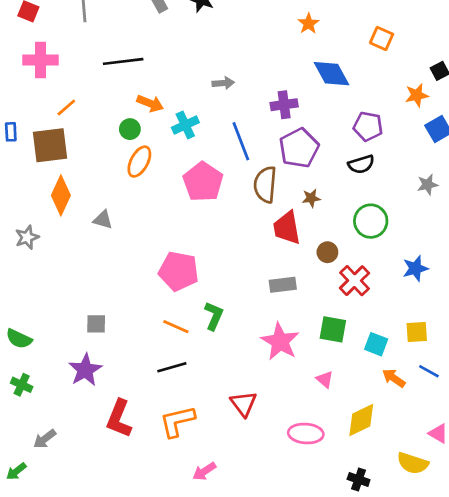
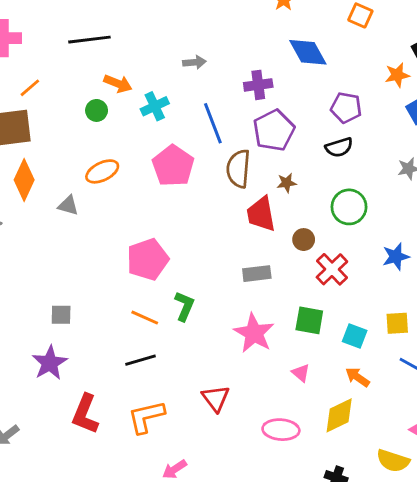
orange ellipse: (139, 162) -> (102, 171), moved, turned 36
pink pentagon: (179, 271) -> (148, 259), turned -30
orange arrow: (394, 378) -> (358, 377), moved

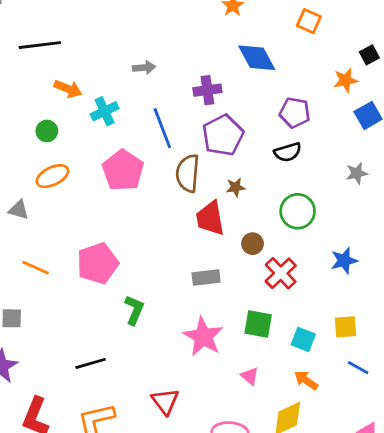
green circle: (97, 110) -> (47, 131), moved
orange line: (145, 318) -> (36, 268), moved

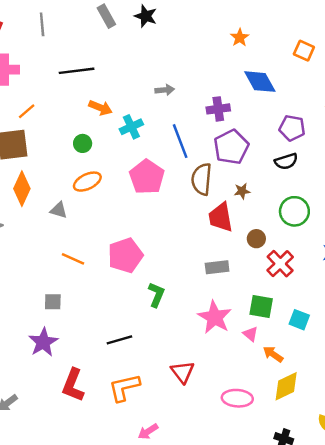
pink triangle: (250, 376) -> (250, 334), moved
orange arrow: (306, 380) -> (273, 354), moved

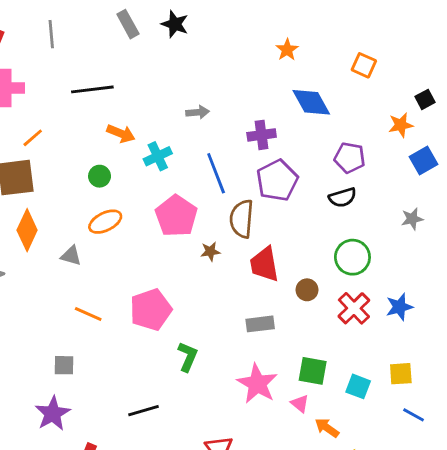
brown star: (242, 191) -> (210, 251), moved
red cross: (280, 264) -> (354, 308), moved

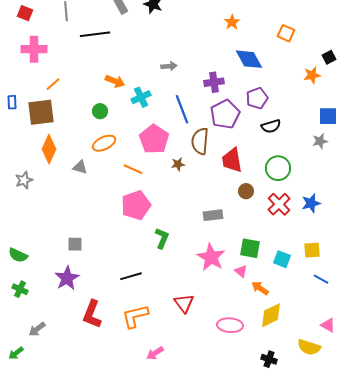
black line: (92, 89) -> (95, 34), moved
purple pentagon: (350, 158) -> (257, 98), moved, turned -30
blue square: (424, 161) -> (328, 116), moved, turned 30
red trapezoid: (264, 264) -> (232, 160), moved
orange line: (88, 314) -> (133, 169), moved

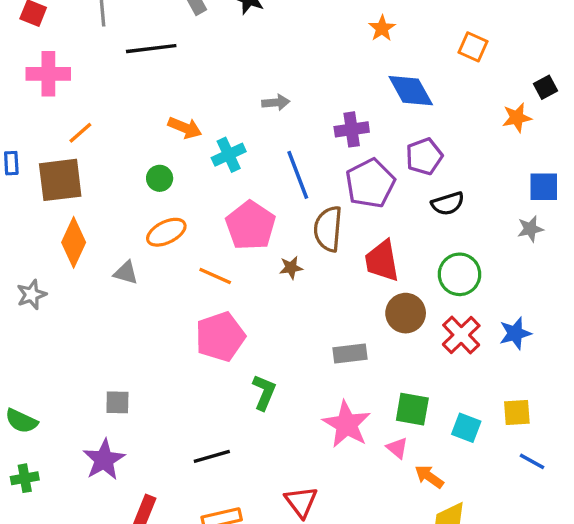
brown circle: (246, 191) -> (406, 313), size x1.5
green cross: (20, 289) -> (25, 478), turned -35

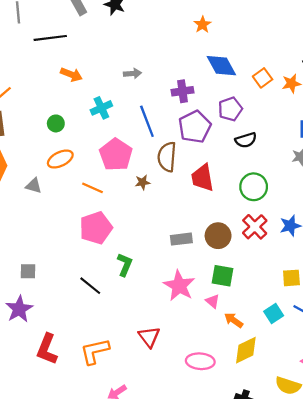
orange square: (473, 47) -> (263, 78), moved, turned 30
orange arrow: (185, 128) -> (71, 75), moved
brown circle: (406, 313) -> (218, 236), moved
cyan square: (466, 428) -> (274, 313), moved, turned 36
black line: (212, 456) -> (90, 286), moved, turned 55

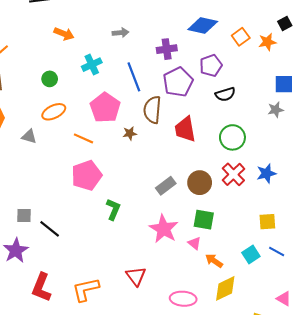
blue diamond: (221, 66) -> (203, 25), turned -48
gray rectangle: (181, 239) -> (166, 186), turned -30
black line: (90, 286) -> (50, 229), moved

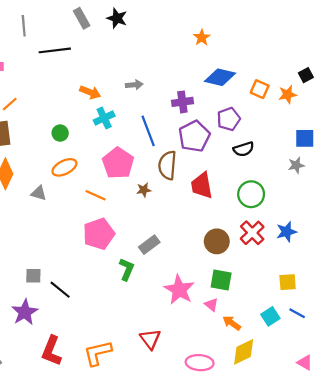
orange arrow: (64, 34) -> (90, 92), moved
orange square: (241, 37) -> (260, 89), turned -30
gray rectangle: (166, 186) -> (149, 245), moved

